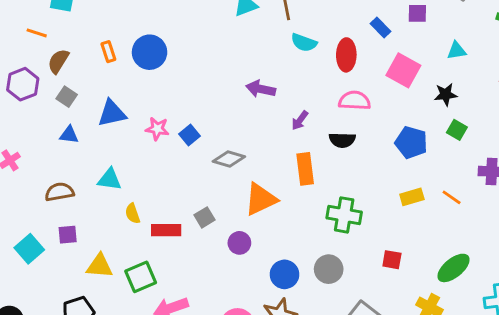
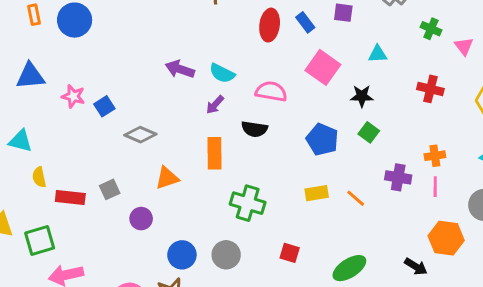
cyan semicircle: (304, 43) -> (222, 73), moved
red ellipse: (346, 55) -> (270, 25), moved
orange triangle: (261, 199) -> (167, 178), size x0.7

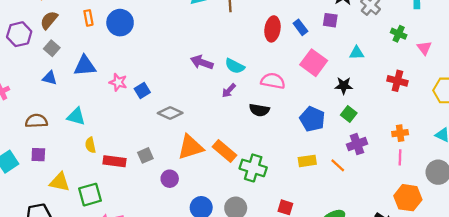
orange rectangle: (214, 153) -> (224, 151), moved, turned -50
purple cross: (398, 177) -> (357, 144), moved, turned -30
orange triangle: (167, 178) -> (190, 147), size x1.4

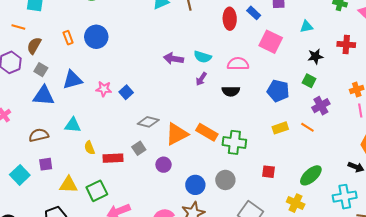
blue triangle: (50, 78) -> (44, 96), size x1.6
black star: (344, 86) -> (315, 56), moved
gray diamond: (170, 113) -> (148, 122), moved

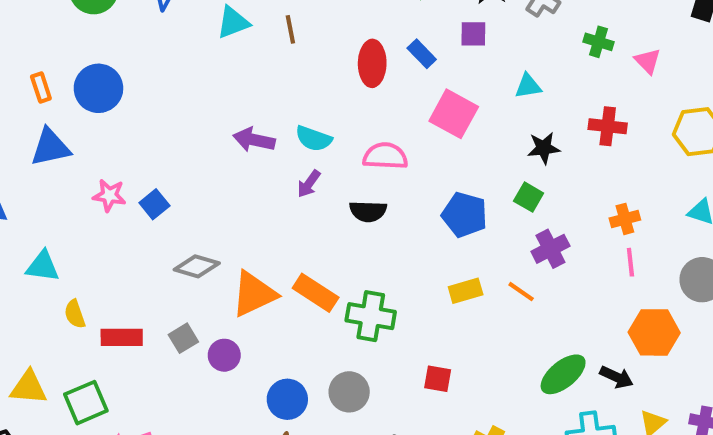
blue triangle: (72, 80) -> (50, 147), moved
gray square: (139, 148) -> (183, 338), moved
green ellipse: (311, 175) -> (563, 374), moved

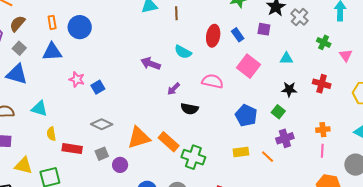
cyan semicircle: (314, 139) -> (183, 52), moved
black semicircle: (368, 211) -> (189, 109), moved
gray diamond: (197, 266) -> (102, 124), moved

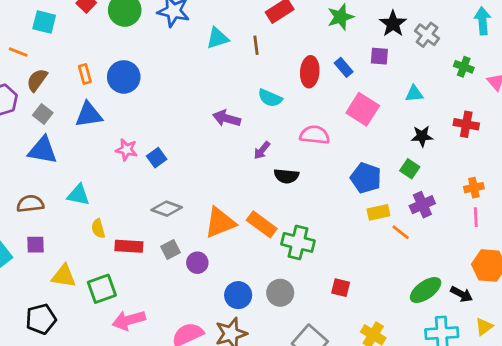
yellow rectangle: (241, 152) -> (378, 212), moved

